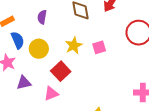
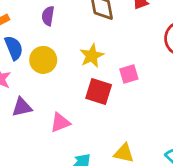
pink square: (99, 47) -> (129, 74), moved
red square: (61, 71) -> (99, 91), moved, turned -30

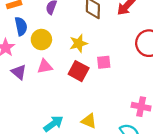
purple triangle: (22, 107) -> (19, 72), turned 42
pink triangle: (60, 122) -> (45, 66), moved

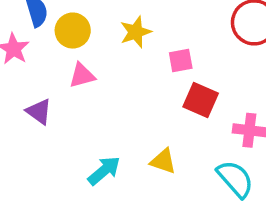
red square: (79, 71) -> (201, 100), moved
purple triangle: (19, 72) -> (39, 112), moved

